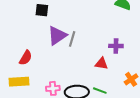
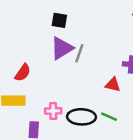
black square: (42, 10) -> (59, 20), moved

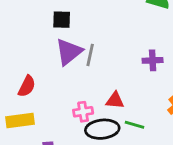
red triangle: (113, 85) -> (115, 100), moved
pink cross: (53, 111) -> (83, 112), moved

